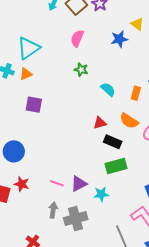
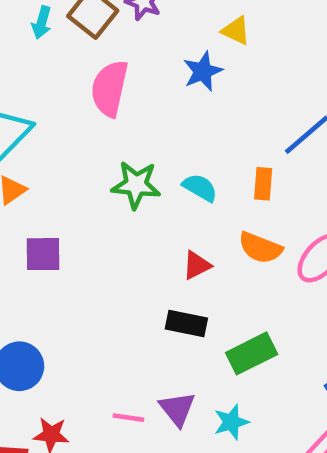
pink semicircle: (77, 38) -> (110, 88), size x1.4
green star: (81, 70) -> (136, 185), moved, size x1.5
black rectangle: (113, 142) -> (186, 324), moved
purple triangle: (79, 184) -> (177, 409), turned -30

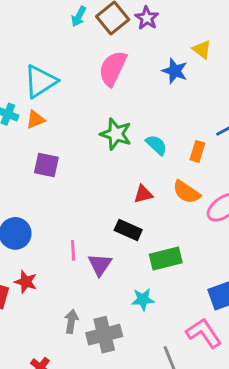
blue star: (203, 71) -> (175, 71), turned 30
purple triangle: (177, 409) -> (100, 265), moved
pink line: (128, 418) -> (73, 250), moved, turned 66

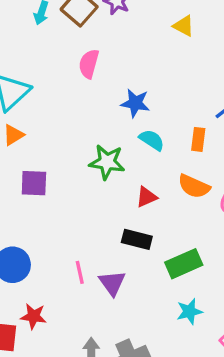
pink semicircle: (113, 68) -> (89, 64), size x0.7
blue star: (175, 71) -> (135, 103), moved
green star: (116, 134) -> (107, 162), moved
cyan star: (143, 299) -> (189, 311), moved

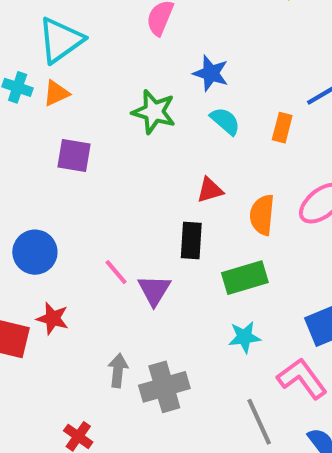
green star: (107, 162) -> (154, 112), moved
orange semicircle: (194, 186) -> (262, 215), moved, turned 64
black rectangle: (137, 239) -> (191, 240), turned 72
pink line: (80, 272) -> (116, 272), turned -35

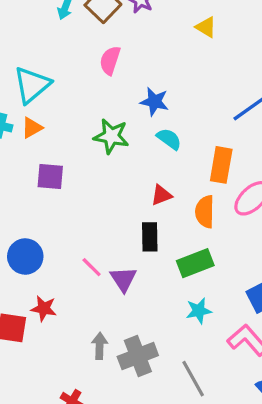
orange rectangle: (282, 128) -> (221, 165), moved, size x1.5
gray line: (259, 422) -> (193, 379), moved

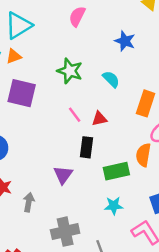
blue star: (154, 102) -> (125, 41), moved
purple square: (50, 176) -> (22, 93), size x1.4
orange semicircle: (205, 212) -> (143, 155), moved
pink line: (92, 267) -> (75, 115), moved
gray arrow: (100, 346) -> (29, 202), moved

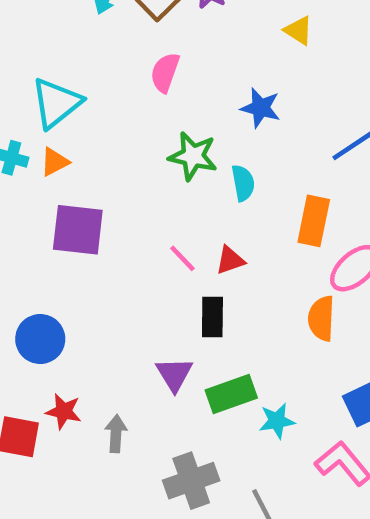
green star: (70, 71) -> (193, 156), moved
cyan semicircle: (111, 79) -> (243, 183), turned 42
green rectangle: (116, 171) -> (231, 394), moved

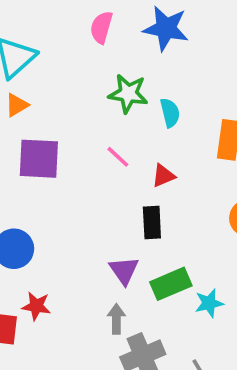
blue star: (261, 108) -> (166, 28), moved, size x1.4
pink line: (182, 258) -> (118, 157), moved
gray arrow: (116, 434) -> (116, 319), moved

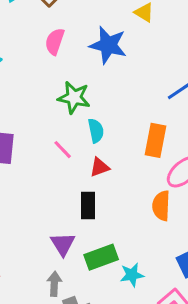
cyan semicircle: (170, 113) -> (96, 131), moved

